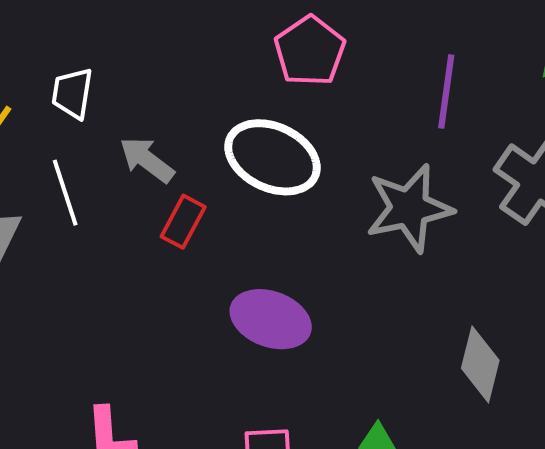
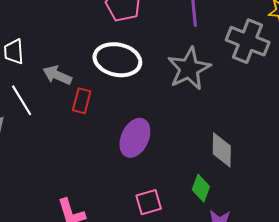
purple ellipse: (271, 319) -> (135, 138), turned -72
gray diamond: (480, 364) -> (222, 150), moved

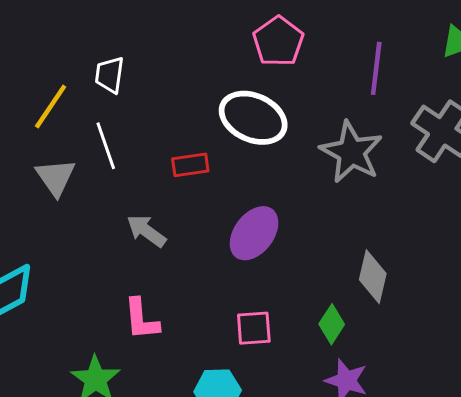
gray star: (189, 69) -> (351, 152), turned -30
gray arrow: (57, 75) -> (146, 231), moved
red rectangle: (82, 101) -> (190, 165), turned 55

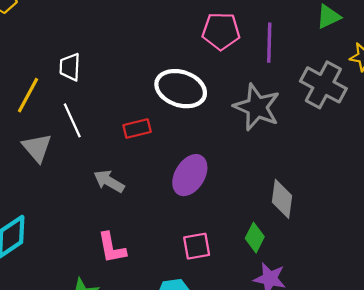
pink pentagon: (278, 41) -> (221, 31), moved, turned -30

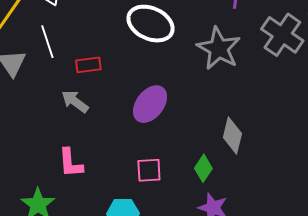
red rectangle: (137, 129) -> (88, 65), moved

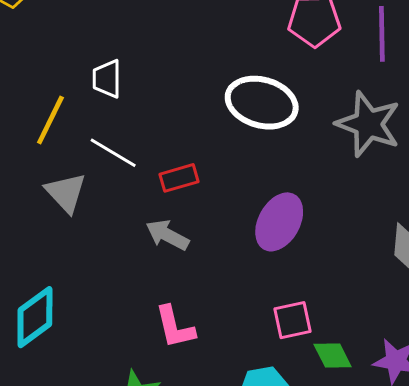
white line: (47, 42) -> (113, 153), turned -32
green diamond: (203, 168) -> (333, 355), moved, turned -52

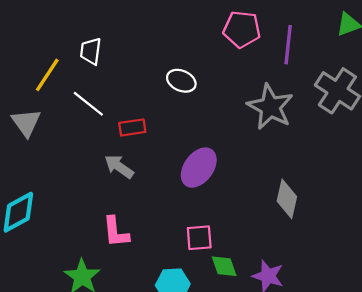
white ellipse: (262, 103) -> (181, 81), moved, size x0.6
gray triangle: (66, 193) -> (26, 123), moved

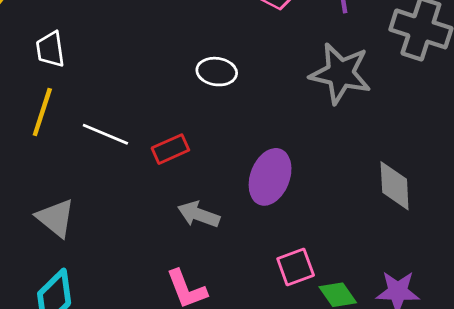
white trapezoid: (91, 51) -> (50, 49), moved
gray triangle: (26, 123) -> (56, 218), moved
gray arrow: (119, 167) -> (199, 214), moved

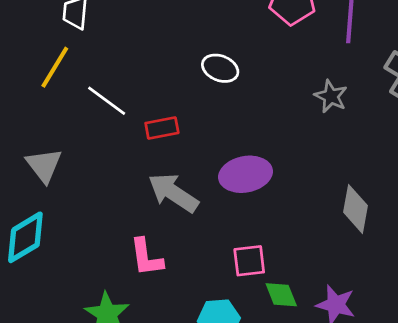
gray star: (340, 73) -> (331, 96), size x0.6
purple ellipse: (270, 177) -> (245, 174), turned 45
gray arrow: (199, 214) -> (173, 193), size x1.4

